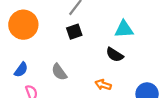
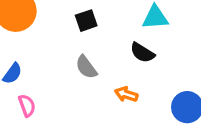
gray semicircle: (59, 72) -> (86, 67), moved

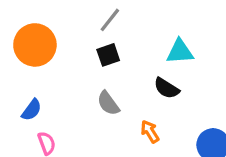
orange arrow: (126, 94) -> (150, 132), turned 40

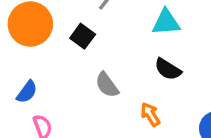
cyan triangle: (180, 52) -> (166, 22), moved
black square: (108, 55) -> (83, 36), moved, turned -35

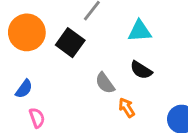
black square: (83, 36) -> (70, 43), size x1.4
gray semicircle: (107, 85) -> (105, 83), moved

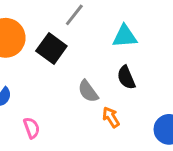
black semicircle: (141, 70) -> (126, 77), turned 35
pink semicircle: (37, 118) -> (32, 128), moved

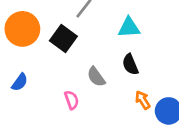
orange arrow: (111, 117) -> (143, 100), moved
pink semicircle: (32, 128) -> (72, 100), moved

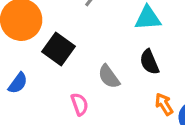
black square: (63, 39) -> (58, 49), moved

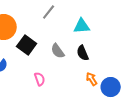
gray semicircle: (109, 77) -> (58, 51), moved

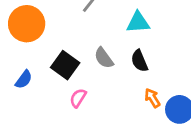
black square: (27, 45) -> (65, 65), moved
pink semicircle: (40, 79) -> (78, 98), turned -128

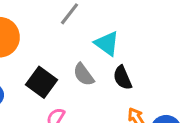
cyan triangle: (138, 22) -> (107, 43), moved, turned 40

